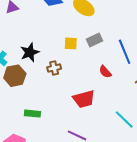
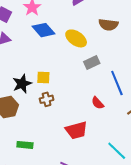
gray rectangle: (95, 40) -> (92, 62), moved
yellow square: (71, 43) -> (43, 78), moved

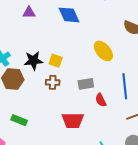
yellow ellipse: (76, 38) -> (103, 51), moved
gray rectangle: (92, 62) -> (86, 84), moved

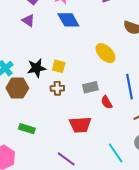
purple triangle: (29, 13) -> (28, 20), turned 40

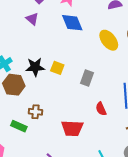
yellow ellipse: (106, 53) -> (109, 40), moved
gray rectangle: (90, 87) -> (87, 78), moved, turned -63
brown cross: (57, 88) -> (35, 112), moved

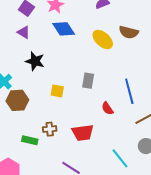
black star: (35, 67) -> (35, 61), moved, turned 30
yellow square: (57, 68) -> (57, 91), moved
brown cross: (35, 112) -> (50, 129), moved

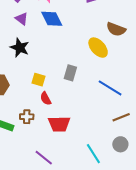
purple triangle: (24, 32) -> (22, 19), moved
yellow ellipse: (103, 39) -> (98, 48), moved
blue line: (129, 91) -> (110, 88), turned -50
red semicircle: (107, 108) -> (46, 99), moved

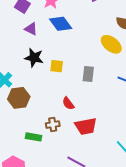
yellow square: (39, 80) -> (57, 66), moved

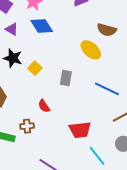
yellow square: (57, 66) -> (35, 68), turned 32
red trapezoid: (86, 126) -> (80, 130), moved

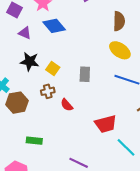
brown semicircle: (107, 30) -> (119, 21), turned -96
yellow ellipse: (91, 50) -> (120, 50), moved
brown cross: (27, 126) -> (48, 91), moved

